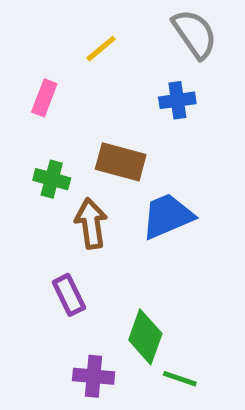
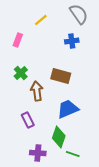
brown rectangle: (121, 162) -> (61, 76), moved
green cross: (52, 179) -> (21, 73), turned 32
blue trapezoid: (167, 216) -> (68, 109), moved

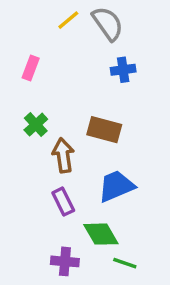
gray semicircle: (79, 14) -> (108, 24), moved
yellow line: (41, 20) -> (68, 20), moved
purple rectangle: (28, 120) -> (63, 202), moved
green diamond: (59, 137) -> (101, 234), turned -50

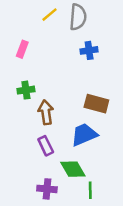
gray semicircle: (108, 24) -> (78, 17), turned 40
green cross: (36, 125) -> (26, 90), turned 35
brown rectangle: (104, 130) -> (96, 104), moved
green line: (125, 263) -> (90, 190), turned 70

